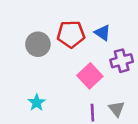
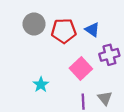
gray circle: (38, 44) -> (34, 24), moved
cyan star: (37, 103) -> (41, 85), moved

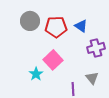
pink square: (81, 69) -> (53, 60), moved
gray triangle: (105, 98) -> (92, 78), moved

